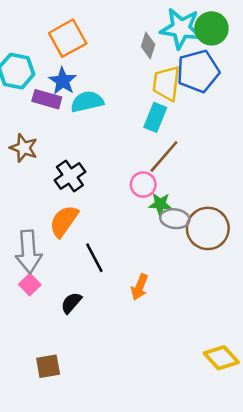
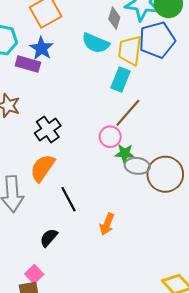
cyan semicircle: (87, 102) -> (96, 43), moved, turned -144
pink square: (30, 285) -> (34, 274), moved

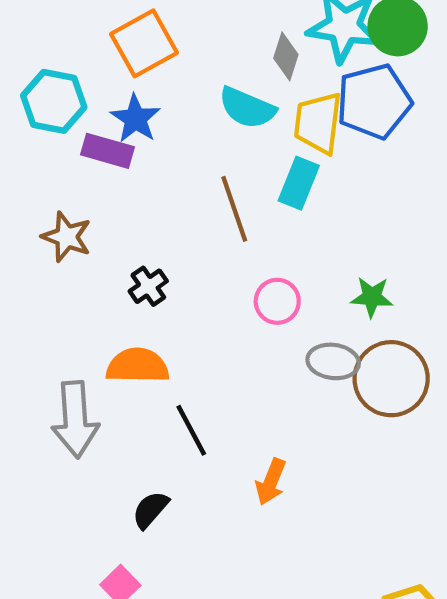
brown line: (128, 113) -> (234, 209), moved, turned -60
black cross: (48, 129) -> (148, 286), size x0.7
green star: (125, 153) -> (372, 297), moved
orange semicircle: (43, 168) -> (138, 366), turned 56

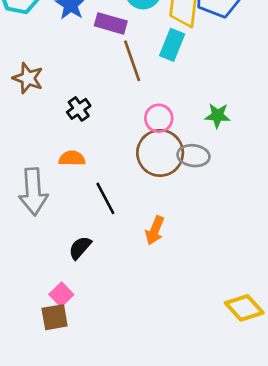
purple rectangle: (107, 151) -> (111, 23), moved
orange semicircle: (138, 366) -> (72, 158), size x0.7
brown circle: (391, 379) -> (160, 153), moved

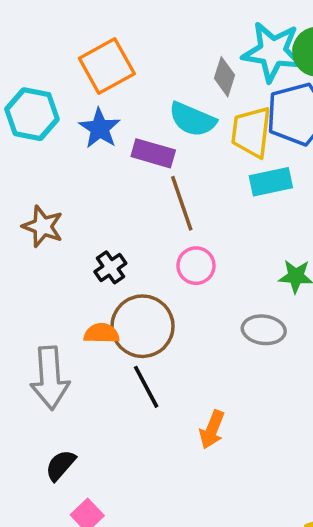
cyan rectangle: (172, 45) -> (271, 182), moved, turned 56
pink circle: (159, 118) -> (196, 266), moved
brown circle: (160, 153) -> (143, 326), moved
black semicircle: (80, 248) -> (61, 465), moved

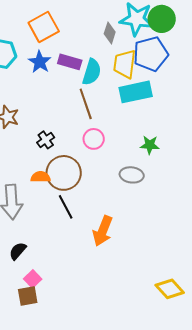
cyan semicircle: (192, 119) -> (92, 72), moved, turned -96
purple rectangle: (153, 153) -> (70, 62), moved
cyan rectangle: (271, 182) -> (136, 92), size x1.4
orange arrow: (212, 430) -> (103, 231), size x1.4

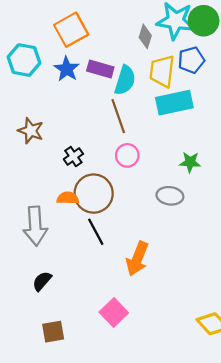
blue pentagon: (151, 54) -> (191, 60), size x0.7
pink square: (33, 279) -> (114, 313), moved, size x1.4

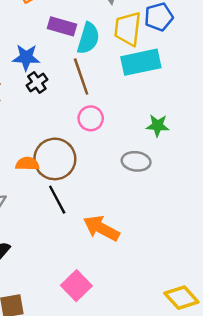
blue star: (67, 69) -> (26, 57), moved, turned -30
black cross: (73, 157) -> (37, 83), moved
orange arrow: (137, 259) -> (101, 228), turned 96

